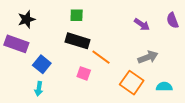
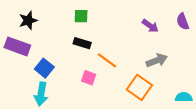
black rectangle: (78, 41) -> (82, 43), size x0.7
cyan semicircle: (164, 87) -> (184, 97), moved
cyan arrow: (39, 89) -> (41, 94), size x1.5

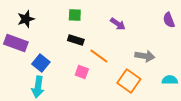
purple arrow: (150, 26) -> (118, 24), moved
gray arrow: (157, 60) -> (145, 56), turned 30
cyan semicircle: (184, 97) -> (170, 80), moved

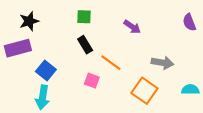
black rectangle: (76, 40) -> (85, 45), turned 42
purple rectangle: (16, 43) -> (18, 48), turned -35

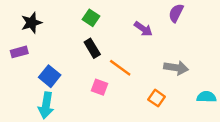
green square: (84, 17) -> (91, 18), turned 32
purple semicircle: (189, 22) -> (176, 13), moved, turned 48
purple rectangle: (18, 48) -> (19, 52), size x0.6
orange square: (144, 91) -> (157, 98), size x0.6

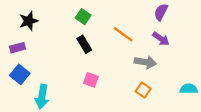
purple arrow: (143, 29) -> (161, 39), moved
orange line: (120, 68) -> (123, 34), moved
gray arrow: (176, 68) -> (145, 62), moved
blue square: (50, 76) -> (20, 74), moved

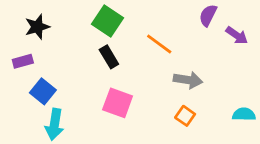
green square: (83, 17) -> (108, 21), size x1.5
purple arrow: (161, 39) -> (237, 35), moved
blue square: (20, 74) -> (43, 91), moved
pink square: (91, 80) -> (118, 103), size x1.5

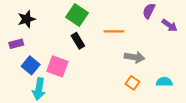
orange line: (159, 44) -> (114, 31), turned -36
pink square: (118, 103) -> (57, 66), moved
cyan semicircle: (244, 114) -> (164, 82), moved

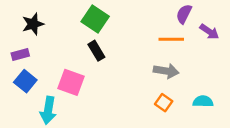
orange line: (114, 31) -> (171, 39), moved
blue square: (31, 65) -> (25, 81), moved

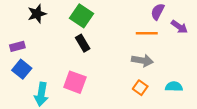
black star: (33, 24) -> (37, 14), moved
pink square: (71, 82) -> (75, 82), moved

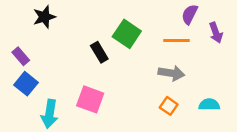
green square: (81, 16) -> (127, 34), moved
purple arrow: (179, 27) -> (216, 33), turned 35
purple rectangle: (17, 46) -> (21, 56), turned 64

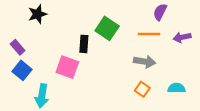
purple arrow: (216, 33) -> (182, 37), moved, turned 98
black rectangle: (99, 52) -> (84, 44), turned 35
pink square: (90, 99) -> (67, 67), moved

